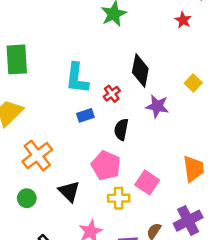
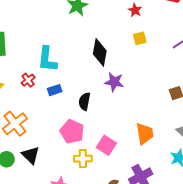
yellow square: (193, 83) -> (140, 38), moved, turned 32
red cross: (112, 94) -> (28, 80), moved
black triangle: (69, 191) -> (31, 155), moved

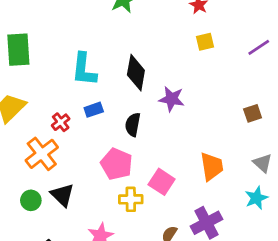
black diamond: (100, 52) -> (136, 73), moved
red cross: (28, 80) -> (61, 122), moved

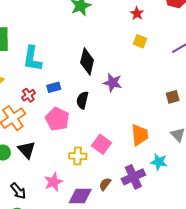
yellow square: (205, 42) -> (140, 41), turned 32
cyan L-shape: (84, 69) -> (32, 59), moved
pink pentagon: (117, 164) -> (57, 119), moved
cyan star: (256, 198) -> (159, 162), moved, turned 30

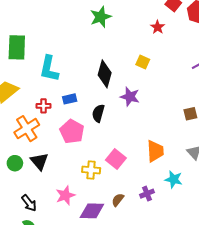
yellow square: (140, 41) -> (143, 62), moved
red cross: (28, 95) -> (44, 106), turned 32
purple cross: (133, 177) -> (147, 194), size x0.6

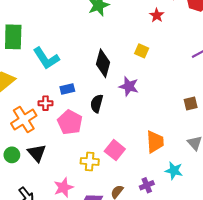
cyan L-shape: (49, 69) -> (46, 58), turned -44
red cross: (44, 106) -> (45, 103), moved

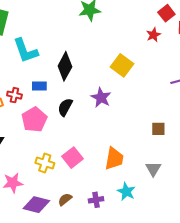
red star: (157, 15) -> (153, 35), moved
yellow square: (142, 51) -> (122, 65), size x1.5
black diamond: (103, 63) -> (65, 66), moved

